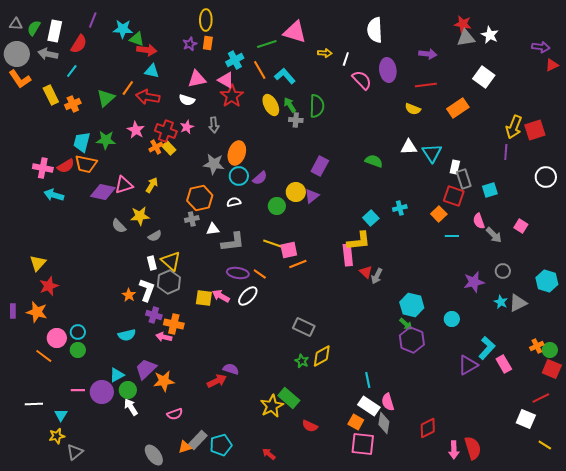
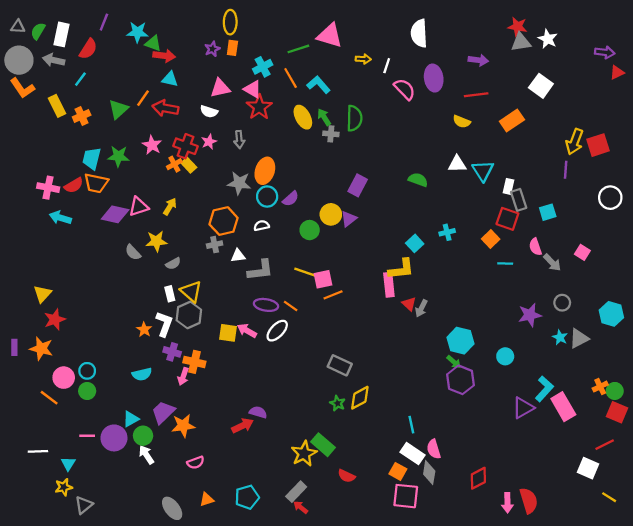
pink arrow: (164, 337) -> (183, 376), turned -84
pink rectangle: (504, 364) -> (563, 407), size x1.4
gray rectangle: (198, 440) -> (296, 492), moved

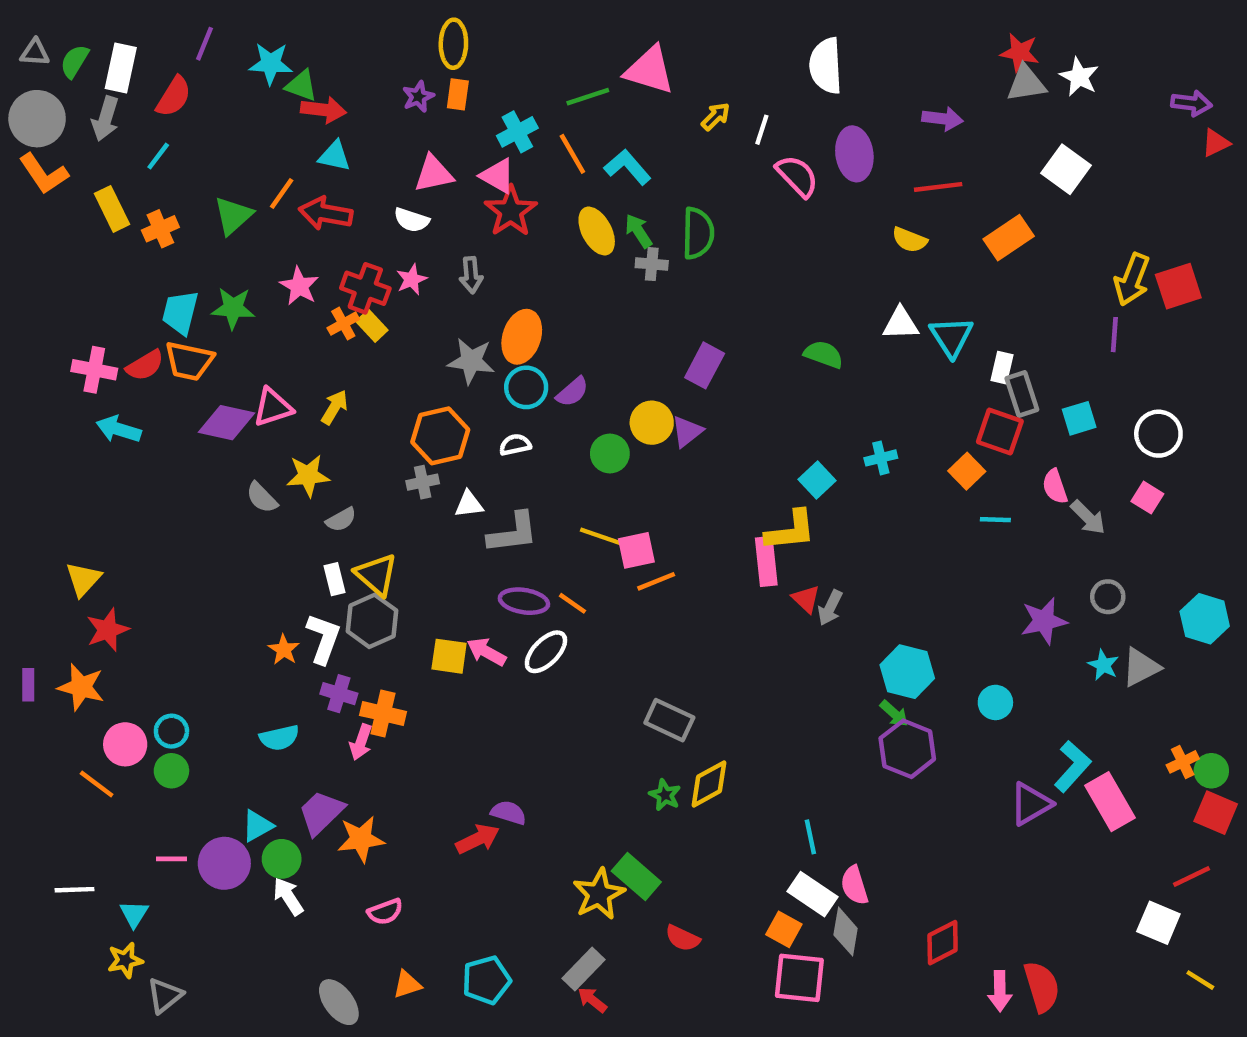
yellow arrow: (363, 59) -> (716, 116), turned -48
gray arrow: (54, 60) -> (105, 119), turned -85
white circle: (610, 198) -> (1158, 434), moved

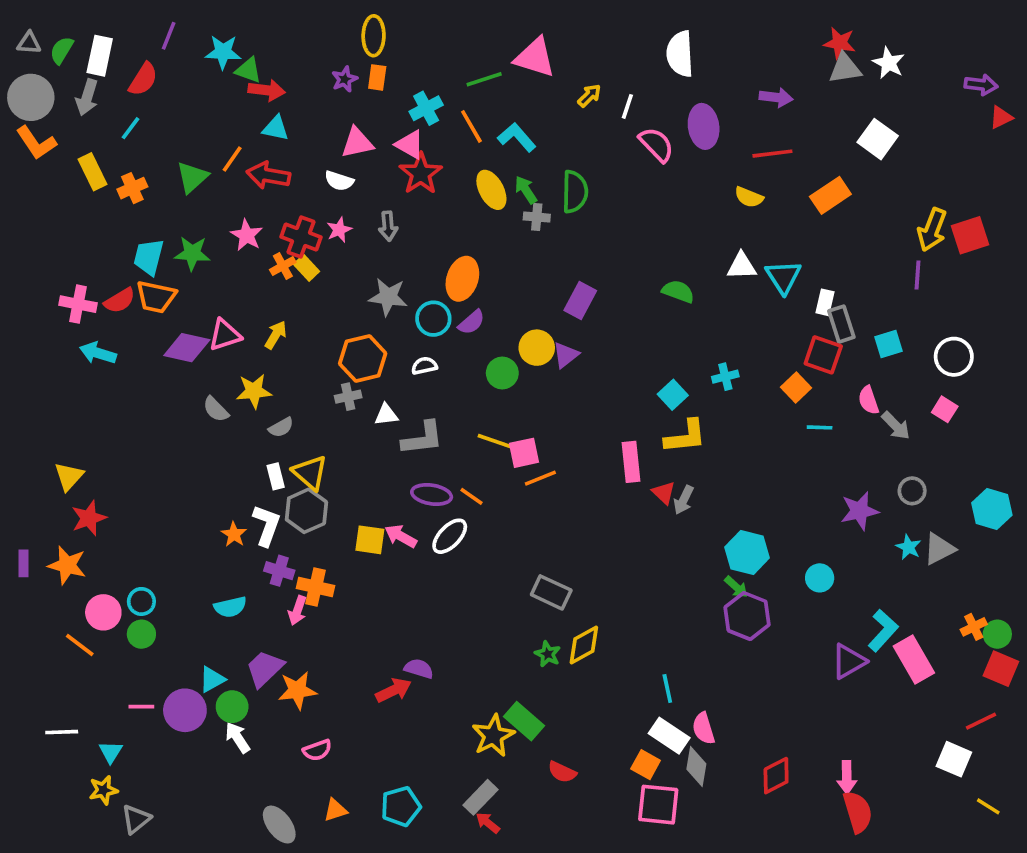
orange ellipse: (522, 337) -> (462, 279), moved
yellow L-shape: (791, 531) -> (685, 436), moved
pink arrow: (1000, 991) -> (847, 777), moved

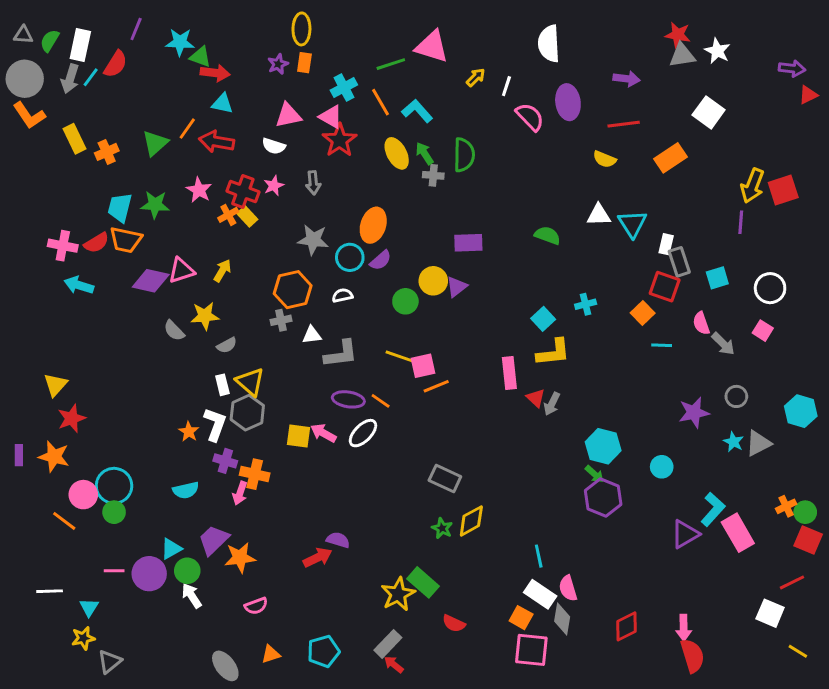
cyan line: (131, 128) -> (91, 77), moved
purple rectangle: (580, 300) -> (468, 243), turned 60
cyan circle: (141, 601) -> (114, 486), size x1.6

